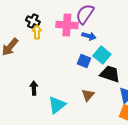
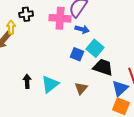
black cross: (33, 21) -> (26, 14), turned -32
yellow arrow: (37, 32) -> (11, 27), moved
cyan triangle: (57, 105) -> (50, 84), moved

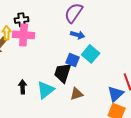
pink cross: (60, 18) -> (24, 35), moved
black trapezoid: (103, 67) -> (63, 73), moved, turned -90
brown triangle: (81, 88) -> (77, 94), turned 32

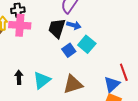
blue square: (73, 60) -> (69, 50), turned 32
black trapezoid: (63, 73) -> (57, 28), moved
brown triangle: (77, 94) -> (73, 84), size x1.5

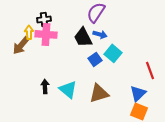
black trapezoid: (57, 28) -> (83, 37), turned -45
red line: (124, 72) -> (150, 70), moved
cyan triangle: (42, 80) -> (68, 89), turned -42

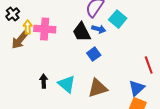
black cross: (44, 19) -> (13, 14), moved, turned -32
cyan square: (113, 53) -> (118, 19), moved

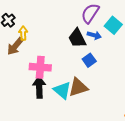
pink cross: (45, 29) -> (40, 67), moved
black arrow: (44, 81) -> (39, 87), size x1.5
brown triangle: (98, 88) -> (78, 87), moved

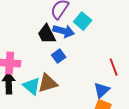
blue arrow: (94, 35) -> (64, 31), size x1.5

